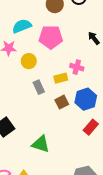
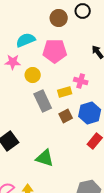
gray rectangle: (39, 87) -> (43, 101), size x1.5

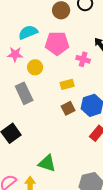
pink cross: (81, 81) -> (83, 59), moved
gray rectangle: (43, 101) -> (24, 93), moved
green triangle: (45, 158) -> (47, 163), moved

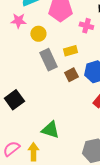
gray rectangle: (24, 93) -> (48, 60), moved

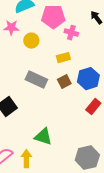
pink cross: (86, 26) -> (71, 33), moved
gray rectangle: (48, 60) -> (36, 80), moved, turned -40

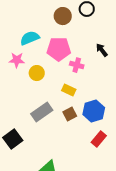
yellow rectangle: (63, 58) -> (69, 90), turned 40
gray rectangle: (36, 80) -> (42, 112), turned -60

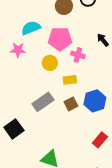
yellow circle: (37, 73) -> (50, 63), moved
yellow rectangle: (69, 90) -> (70, 80), turned -32
red rectangle: (99, 139) -> (100, 140), moved

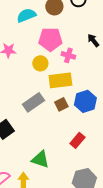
cyan semicircle: (31, 28) -> (26, 15), moved
yellow rectangle: (70, 80) -> (60, 80), size x1.6
red rectangle: (100, 140) -> (77, 140), moved

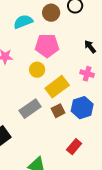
pink cross: (68, 55) -> (87, 74), moved
yellow rectangle: (60, 80) -> (57, 87), turned -30

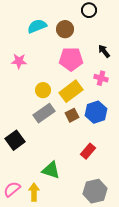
brown circle: (51, 13) -> (65, 29), moved
pink pentagon: (47, 46) -> (71, 59), moved
yellow circle: (37, 70) -> (43, 90), moved

